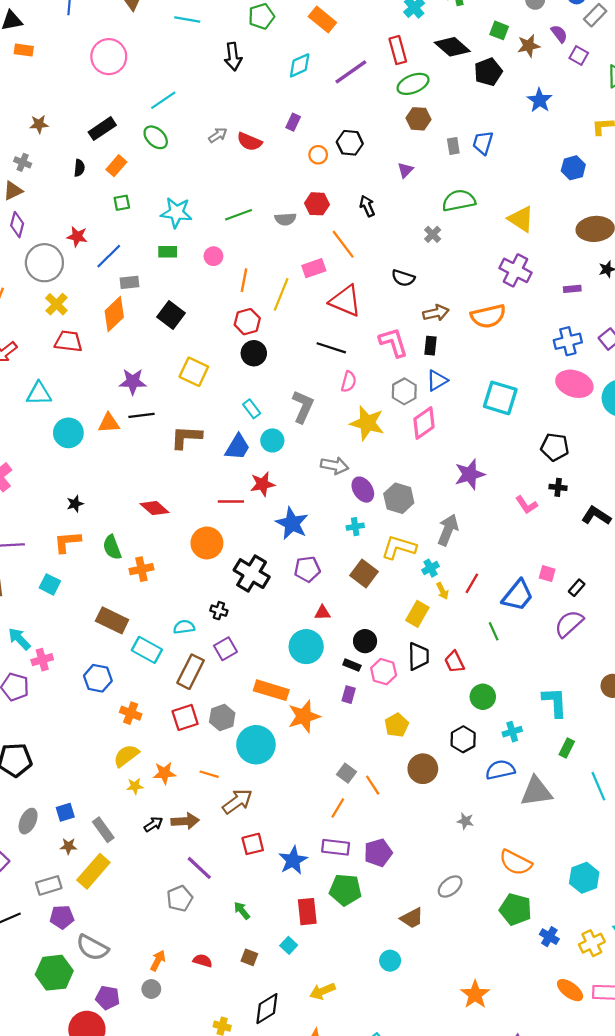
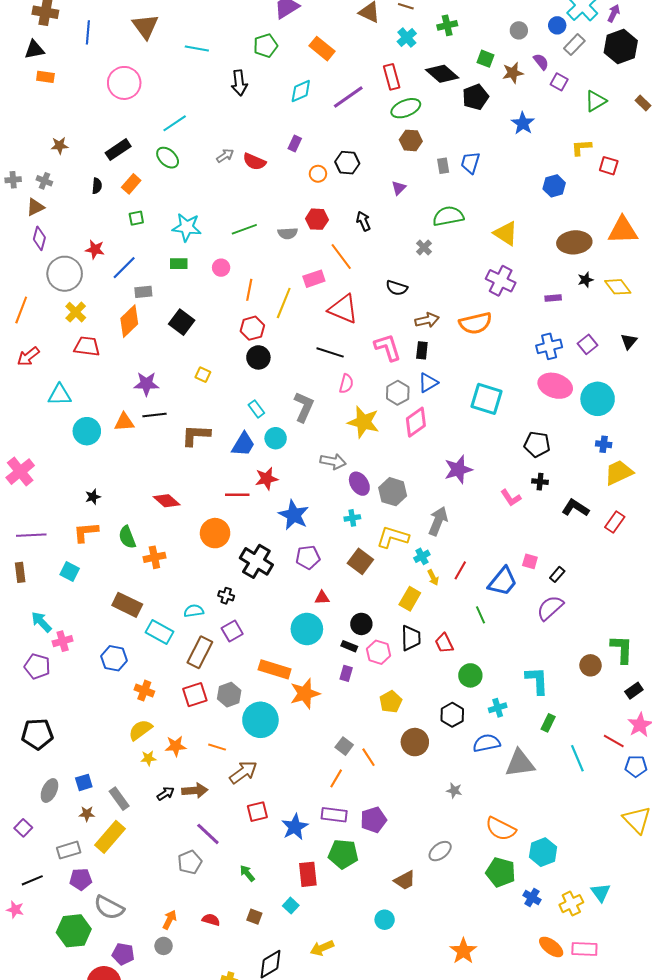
yellow square: (194, 372) -> (203, 375), size x0.6
cyan hexagon: (584, 878) -> (543, 852), moved

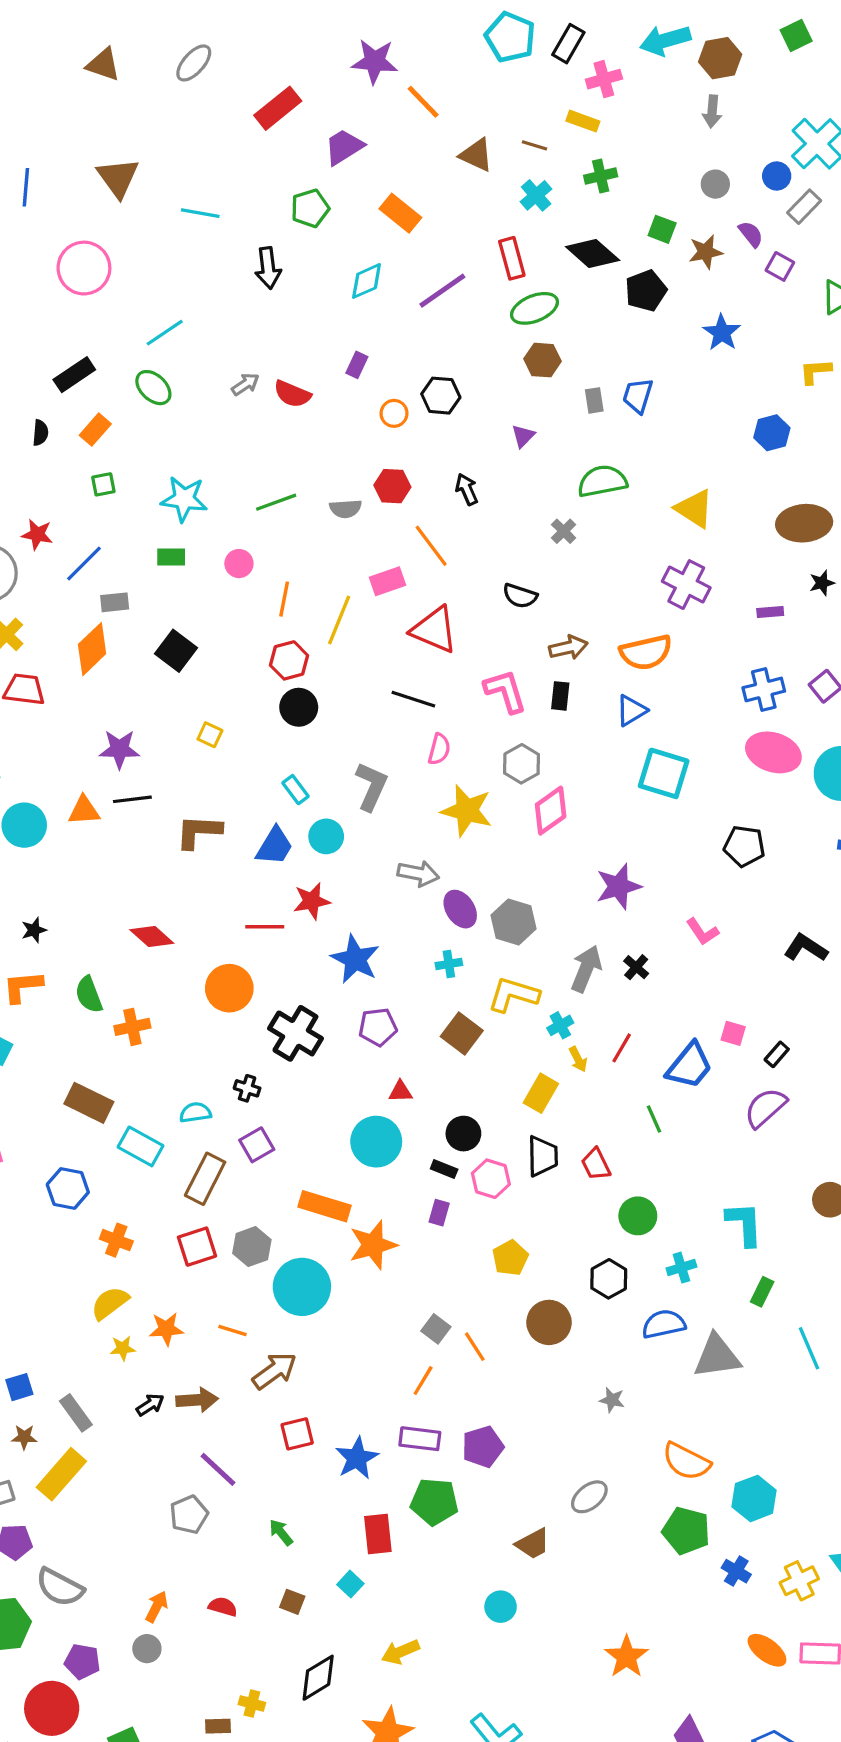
blue triangle: (428, 383) -> (631, 710), moved
black cross: (540, 482) -> (636, 967), moved, turned 35

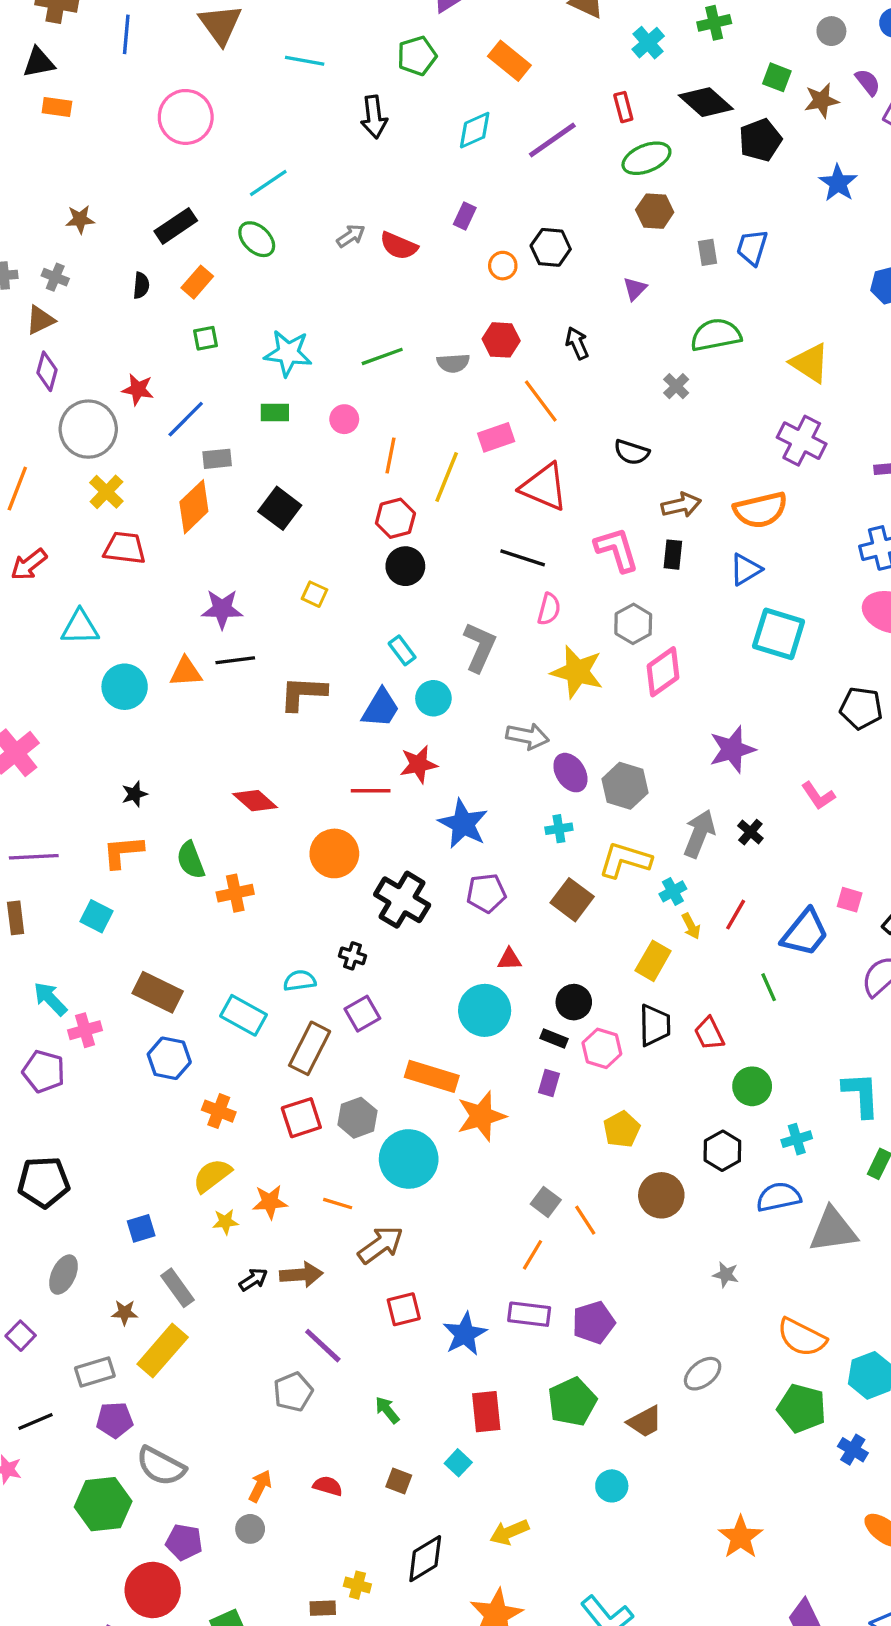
red rectangle: (512, 258) -> (623, 107), size x0.7
brown rectangle: (89, 1103) -> (158, 992), moved
blue square: (19, 1387) -> (141, 1228), moved
green pentagon: (434, 1502) -> (572, 1402), moved, turned -30

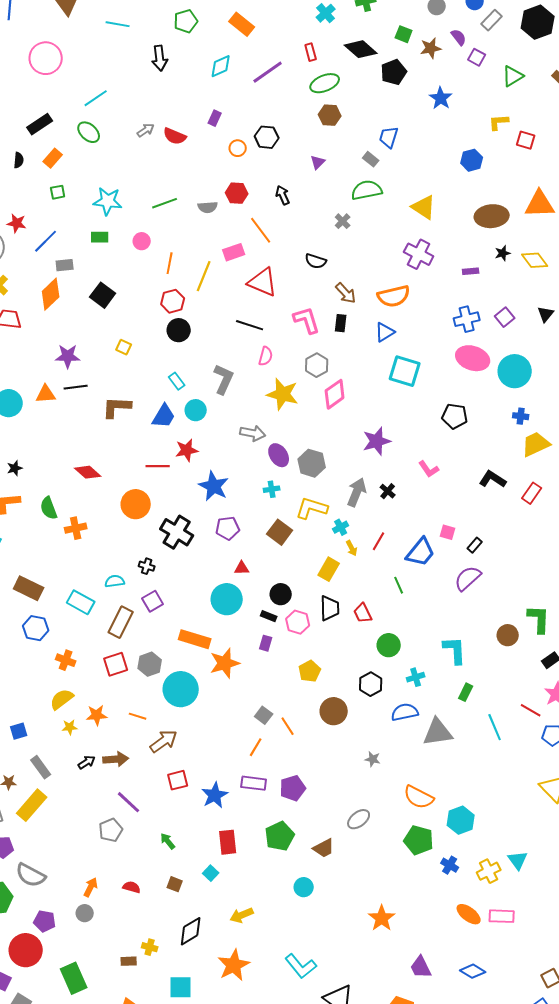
gray rectangle: (708, 252) -> (371, 159), moved, turned -42
brown arrow: (681, 505) -> (346, 293), turned 60

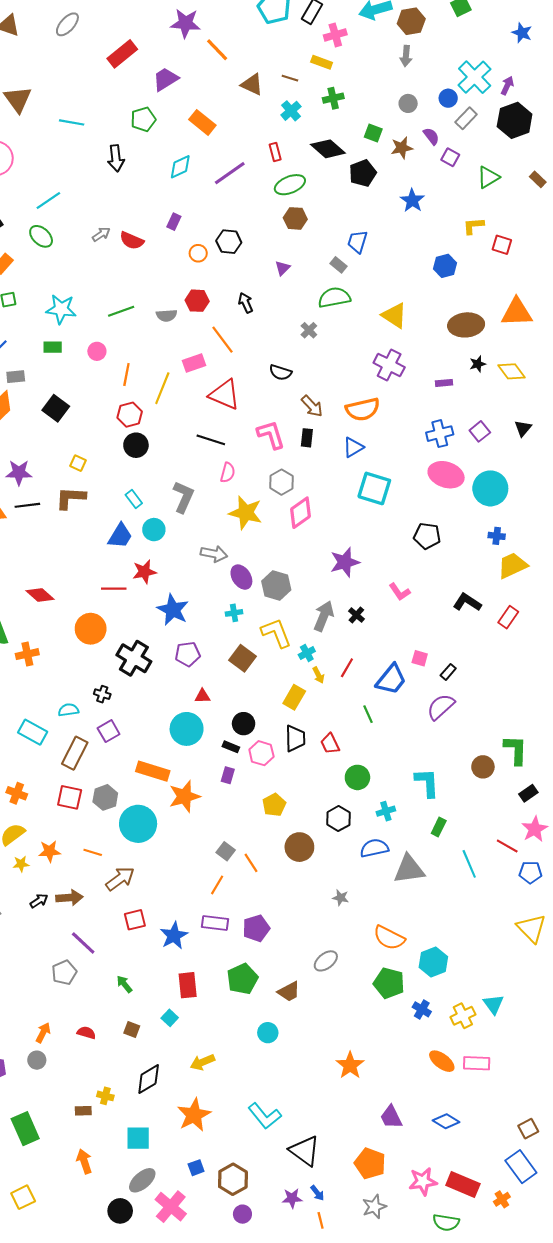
brown L-shape: (117, 407) -> (71, 498), moved
yellow L-shape: (312, 508) -> (276, 633), turned 52
red square: (116, 664) -> (70, 797), turned 30

